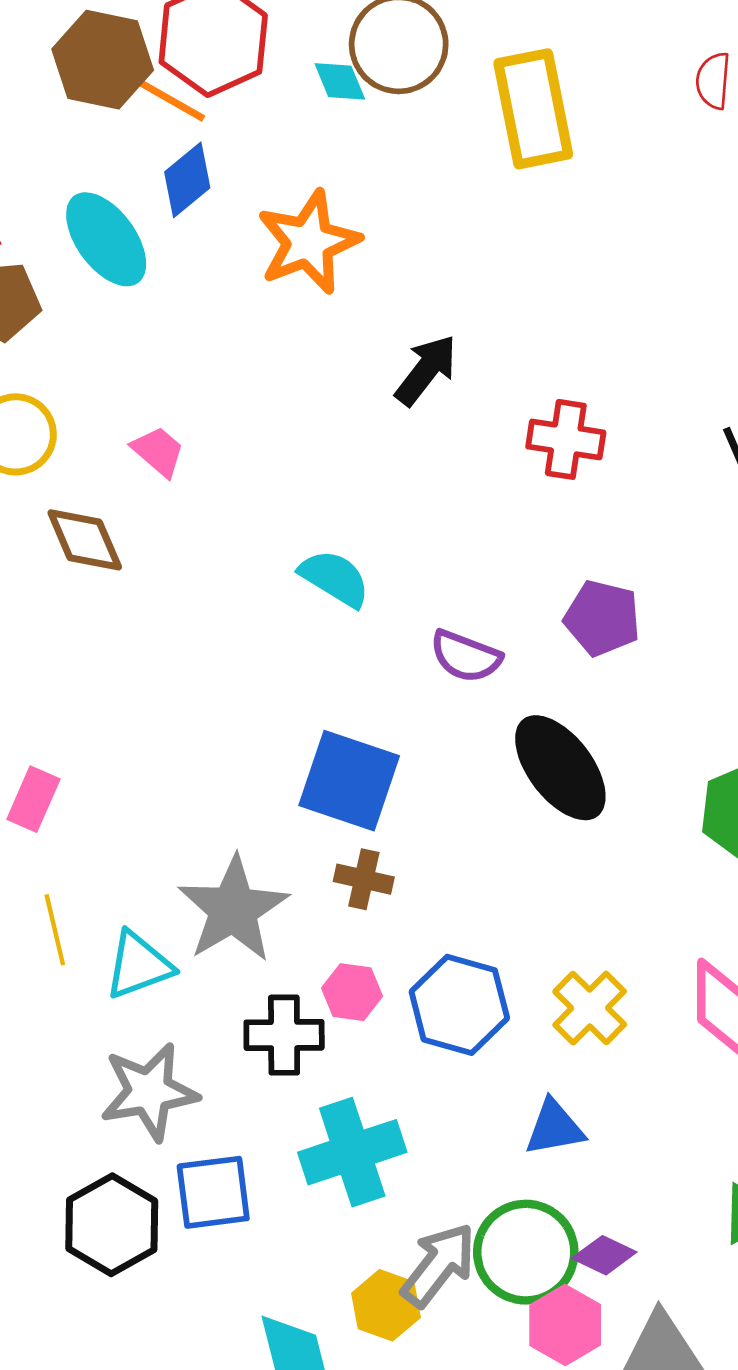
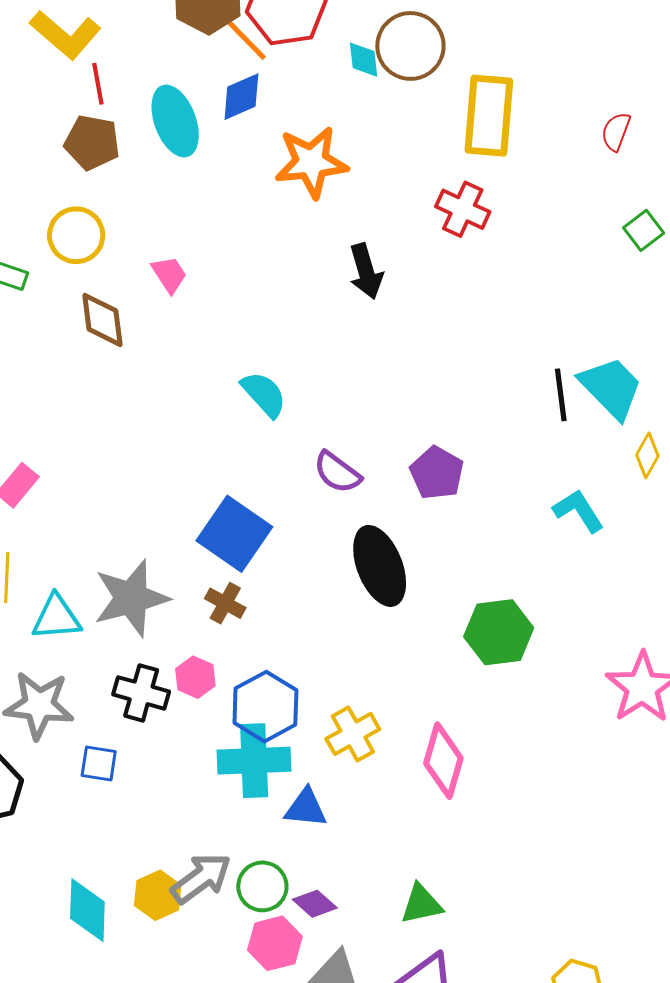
black arrow: (426, 370) -> (366, 271), turned 110
red cross: (566, 439) -> (463, 209), moved
cyan cross: (352, 1152) -> (254, 761), moved
blue square: (213, 1192) -> (99, 763), moved, size x0.7
green circle: (526, 1252) -> (262, 886), size x0.7

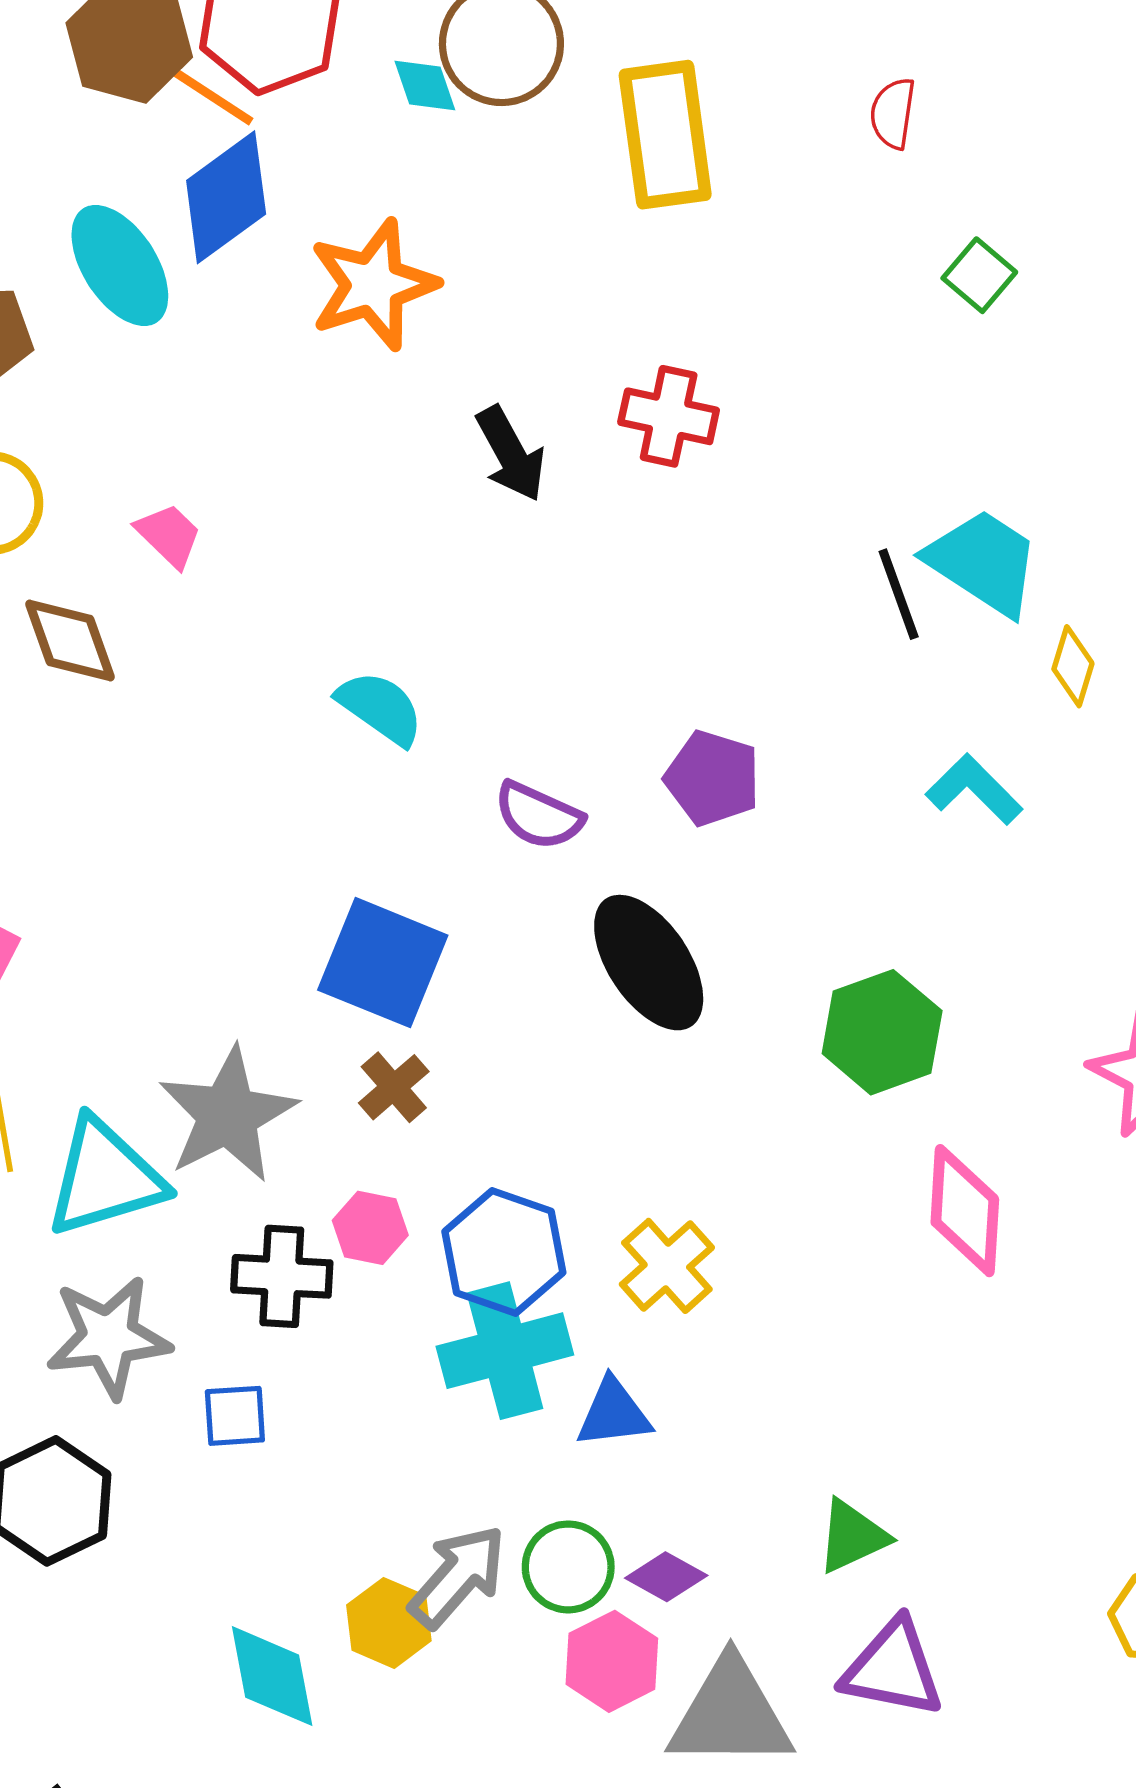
blue diamond: (241, 97) -> (226, 197), size x1.4
red cross: (463, 209) -> (669, 416), moved
brown cross: (225, 603) -> (394, 1087), turned 33
cyan triangle: (56, 618) -> (105, 1178), size x1.4
pink diamond: (443, 761) -> (965, 1211), moved

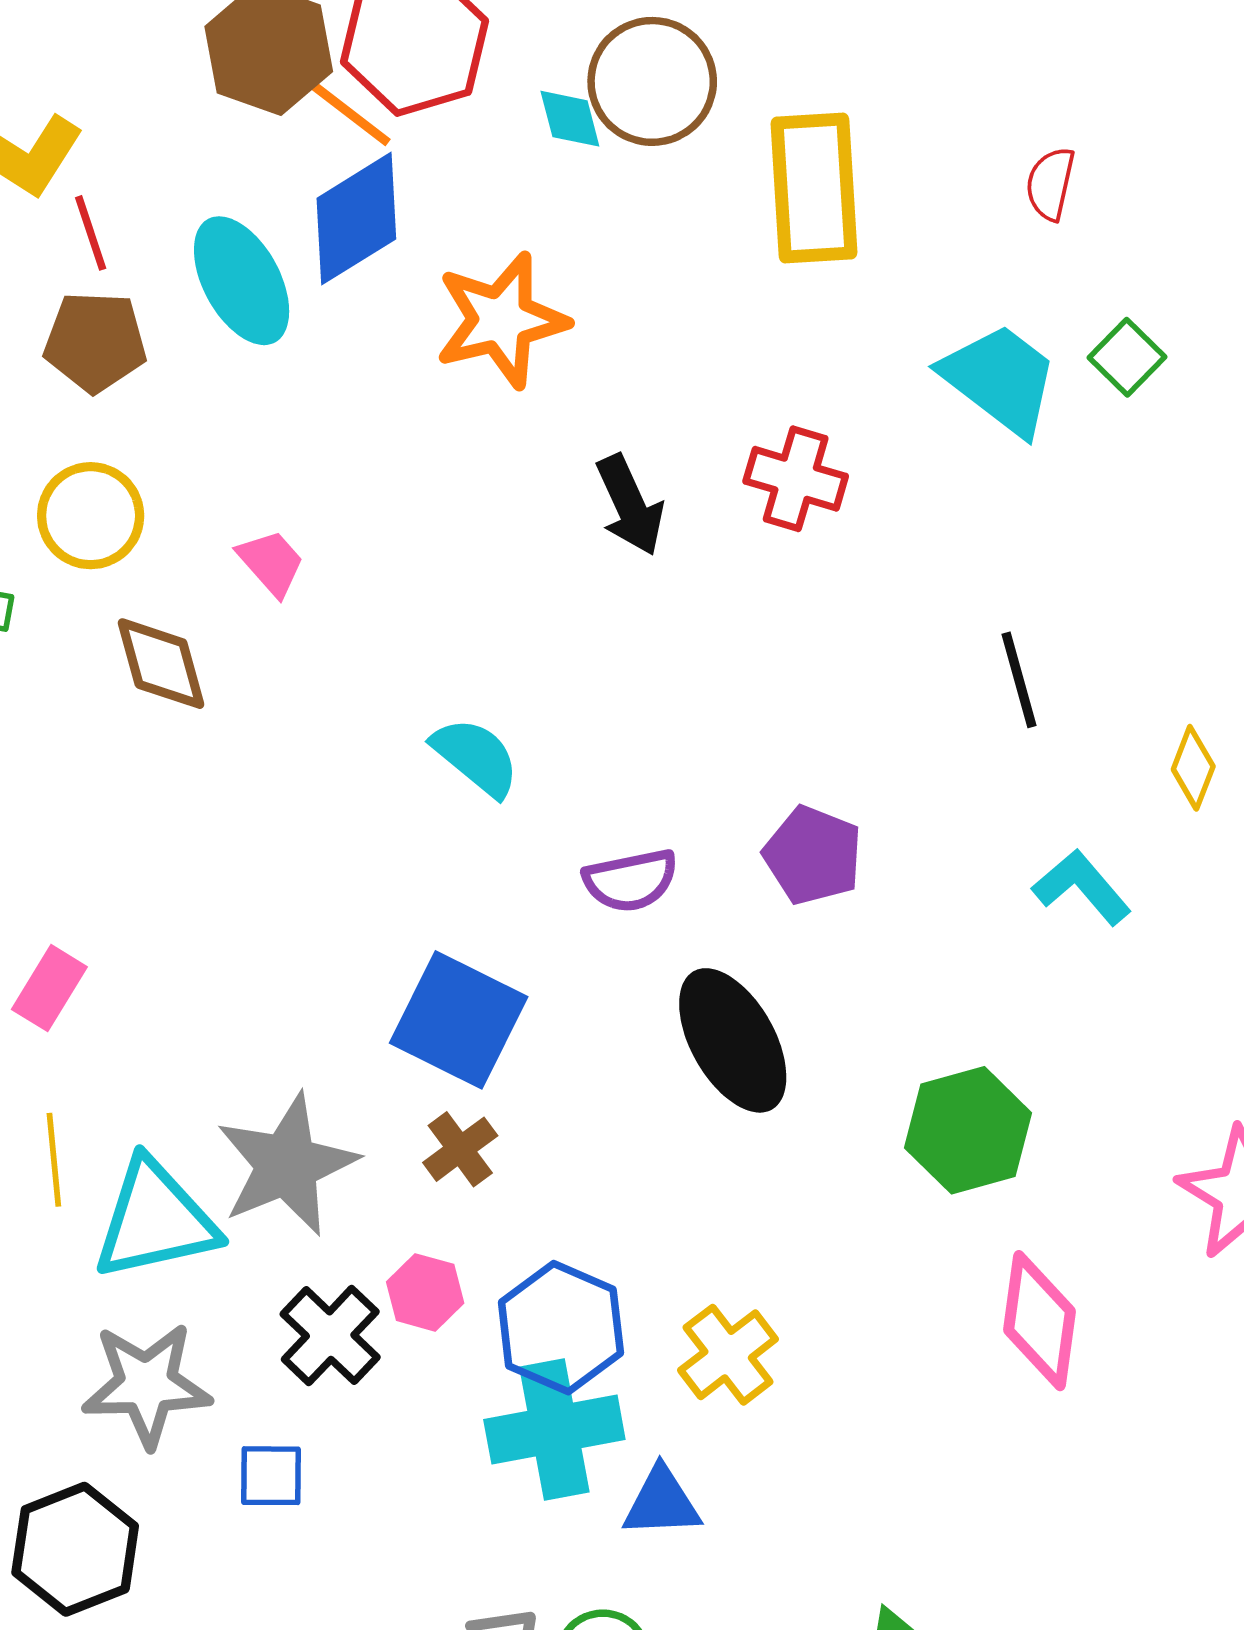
cyan trapezoid: (983, 562) -> (1000, 379), moved
purple semicircle: (539, 816) -> (631, 880), turned -40
black cross: (282, 1276) -> (330, 1336), turned 36

